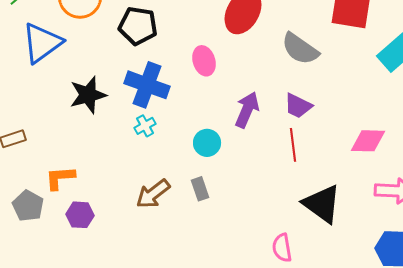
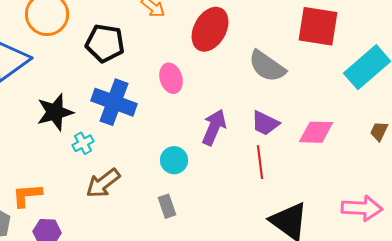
cyan cross: (145, 126) -> (83, 143), moved
pink diamond: (368, 141) -> (316, 132), moved
brown arrow: (153, 194) -> (103, 183), moved

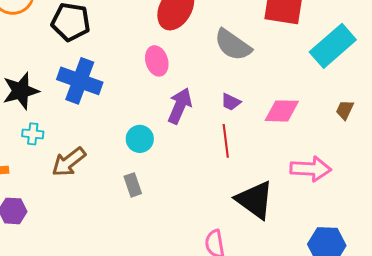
pink ellipse: (171, 78) -> (157, 61), moved
purple trapezoid: (265, 123) -> (231, 102), size x0.7
cyan cross: (83, 143) -> (33, 134), moved, turned 35
pink arrow: (362, 208) -> (311, 169), moved

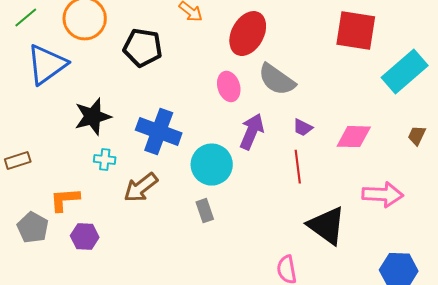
gray semicircle: (233, 45) -> (277, 80), moved
blue cross: (80, 81) -> (159, 132), moved
cyan circle: (140, 139) -> (212, 165), size x1.5

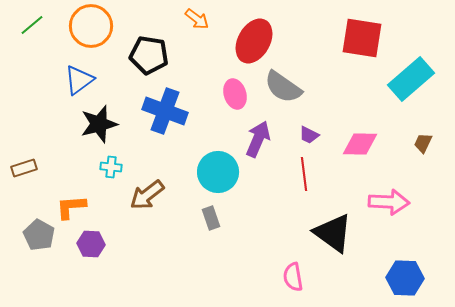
blue triangle: (47, 65) -> (79, 80), moved, size x0.7
blue cross: (159, 132) -> (165, 111), moved

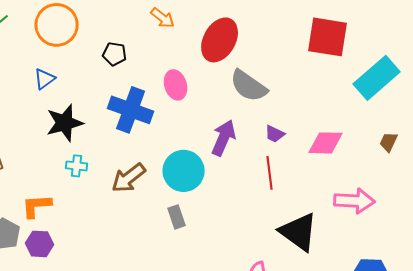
black pentagon: (149, 55) -> (115, 54), size x0.6
blue triangle: (79, 80) -> (45, 79), size x0.7
pink ellipse: (235, 94) -> (176, 85), moved
brown arrow: (147, 195) -> (129, 178), moved
purple hexagon: (91, 244) -> (40, 244), moved

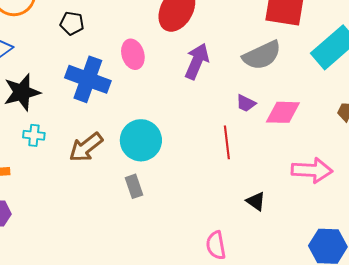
gray semicircle: (249, 86) -> (262, 55), moved, turned -60
purple trapezoid: (275, 134) -> (246, 103), moved
purple arrow: (224, 138) -> (197, 61), moved
black triangle: (299, 232) -> (256, 201), size x0.5

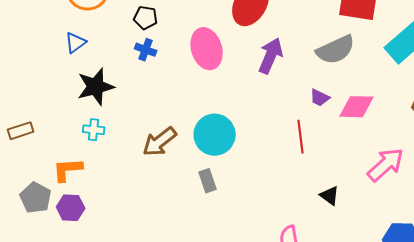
pink ellipse: (133, 54) -> (207, 49), size x1.4
blue cross: (88, 79) -> (146, 50), moved, size x0.5
cyan cross: (34, 135) -> (94, 130), moved
pink arrow: (312, 170) -> (386, 165), turned -45

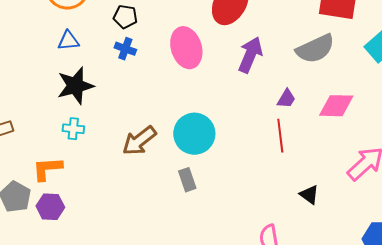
blue triangle: (76, 43) -> (68, 41), moved, turned 30
purple trapezoid: (320, 98) -> (286, 99), moved, turned -85

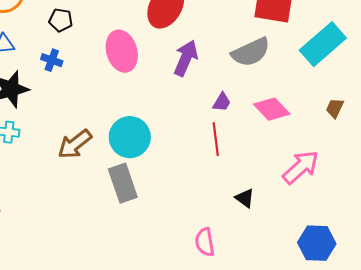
blue cross: (125, 49) -> (52, 60), moved
pink diamond: (336, 106) -> (272, 109), turned 45
gray rectangle: (187, 180) -> (123, 183), size x1.6

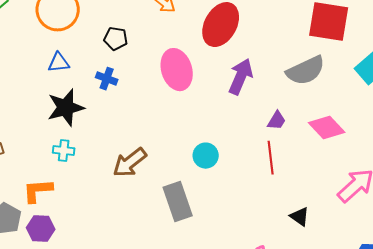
cyan circle: (130, 137) -> (206, 156), moved, size x0.6

